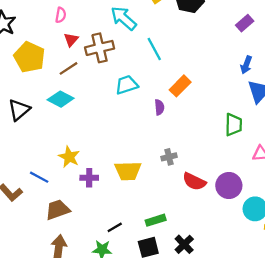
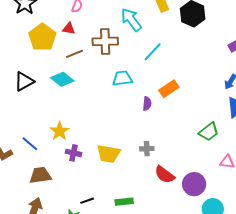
red triangle: (71, 40) -> (69, 29), moved, turned 48
cyan line: (154, 49) -> (153, 52), turned 60
green trapezoid: (233, 125) -> (209, 132), turned 40

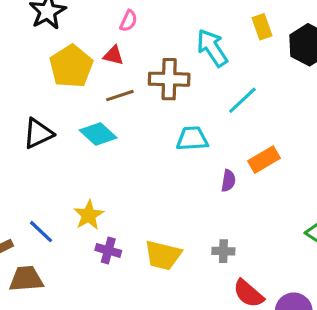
brown trapezoid: (40, 175) -> (26, 279), moved

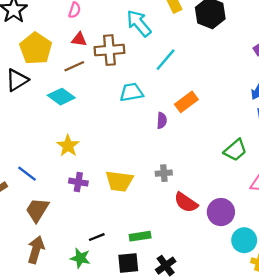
red triangle: (113, 55) -> (79, 39), moved
black triangle: (38, 133) -> (17, 80), moved
yellow star: (89, 215) -> (68, 146), moved
brown trapezoid: (26, 279) -> (37, 210), moved, turned -48

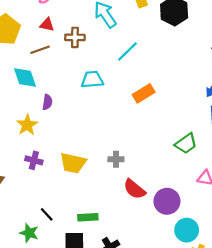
brown cross: (109, 50) -> (75, 37), size x0.7
cyan diamond: (61, 97) -> (25, 78), turned 30
purple semicircle: (162, 120) -> (47, 102), moved
black line: (97, 237) -> (47, 214), turned 64

